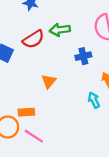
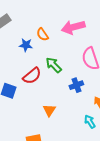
green arrow: (60, 30) -> (54, 65), turned 60

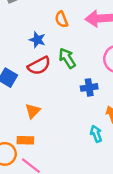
blue star: (26, 45) -> (37, 40), moved
orange triangle: (49, 110) -> (33, 111), moved

